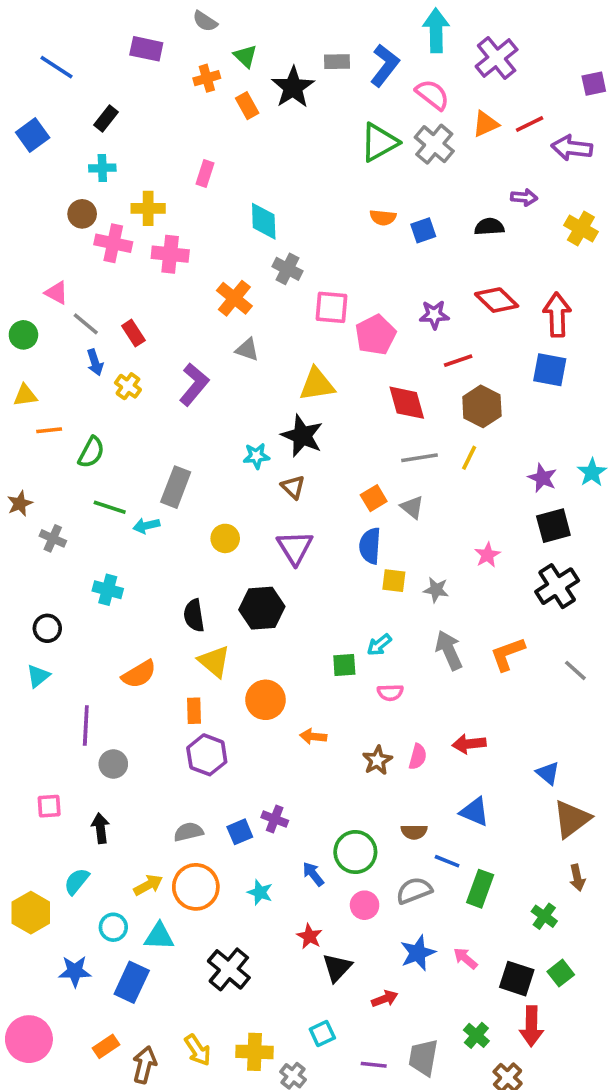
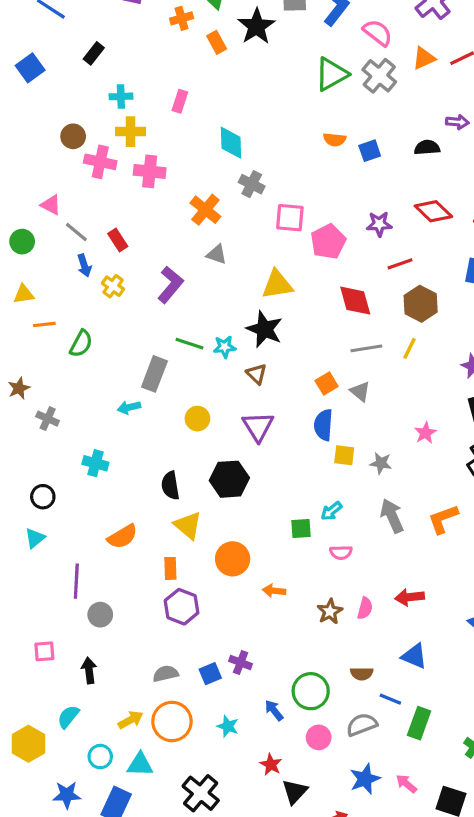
cyan cross: (102, 168) -> (121, 96), moved
green line: (110, 507) -> (190, 344), moved

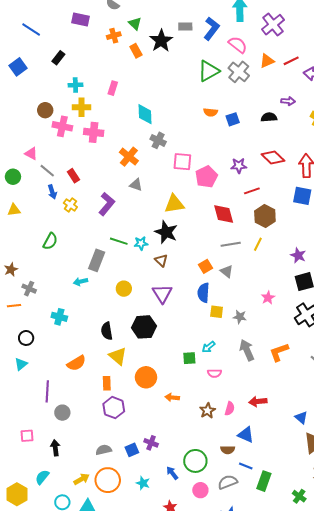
orange line: (44, 324) -> (14, 306), moved
blue triangle: (414, 656) -> (246, 435), moved

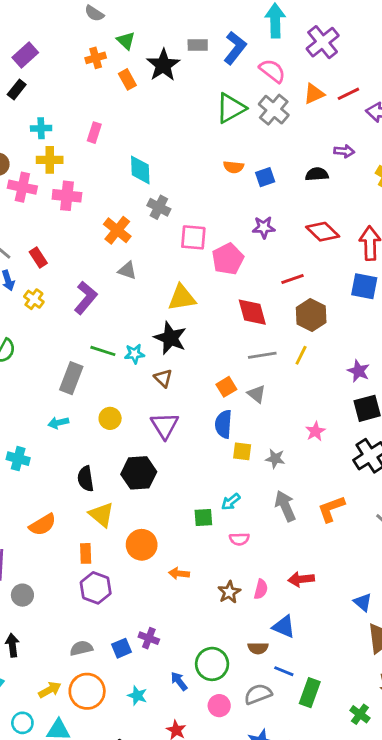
purple rectangle: (80, 19) -> (25, 55), moved, turned -54
purple star: (239, 166) -> (264, 227), moved
cyan arrow: (80, 282) -> (58, 423), moved

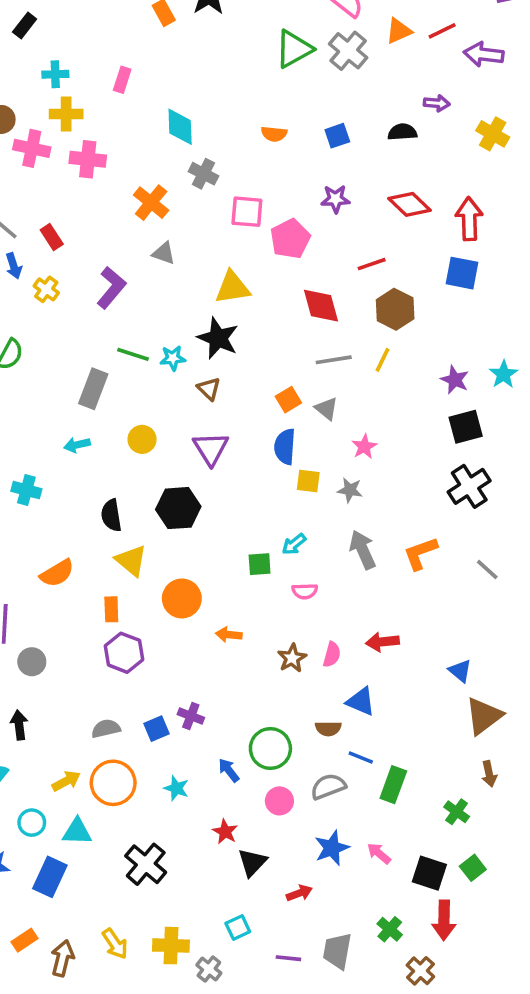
orange semicircle: (234, 167) -> (274, 134), moved
pink star: (315, 431) -> (364, 447), moved

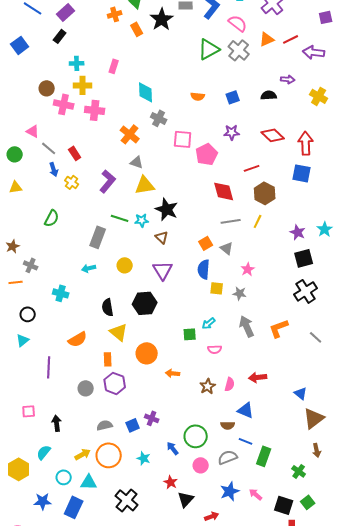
yellow triangle: (232, 288) -> (145, 185), moved
gray circle: (32, 662) -> (86, 388), moved

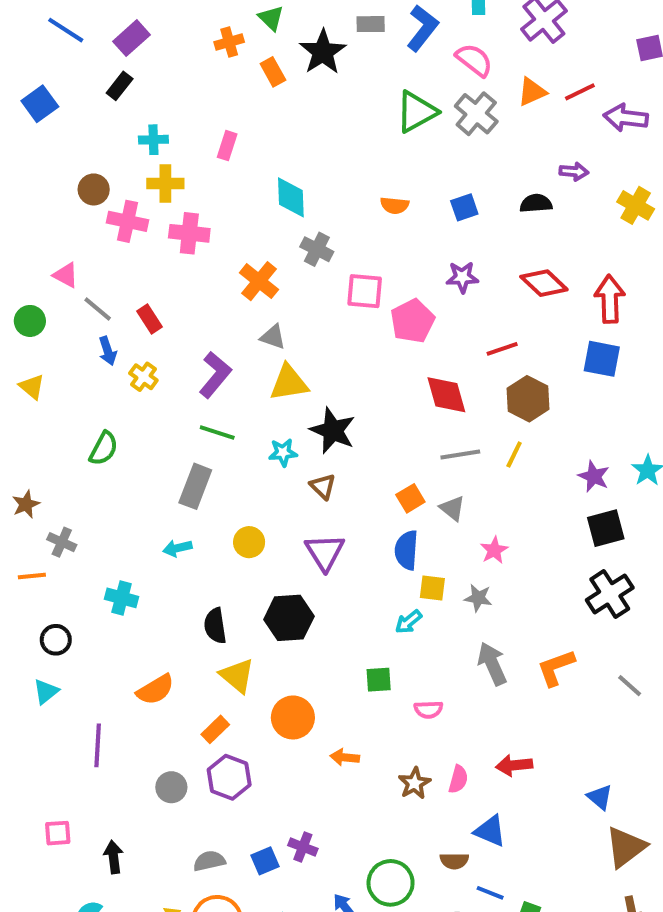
yellow triangle: (16, 187) -> (32, 387), turned 48
green line: (120, 218) -> (217, 433), moved
cyan arrow: (209, 323) -> (408, 622), moved
orange rectangle: (108, 359) -> (215, 729), turned 48

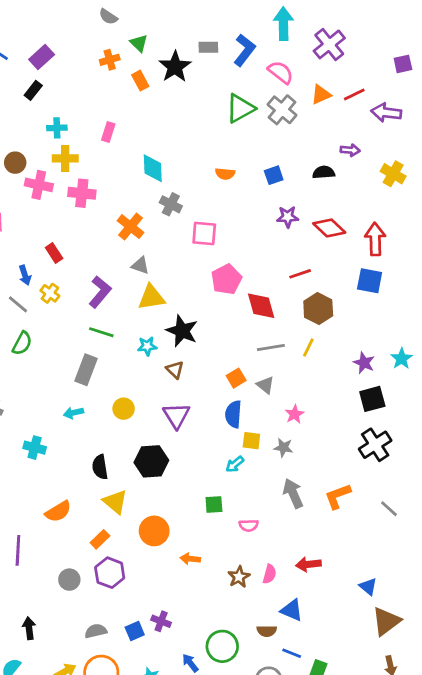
purple star: (462, 277) -> (288, 217), moved
gray line: (98, 309) -> (18, 304), moved
pink pentagon: (412, 321) -> (226, 279), moved

